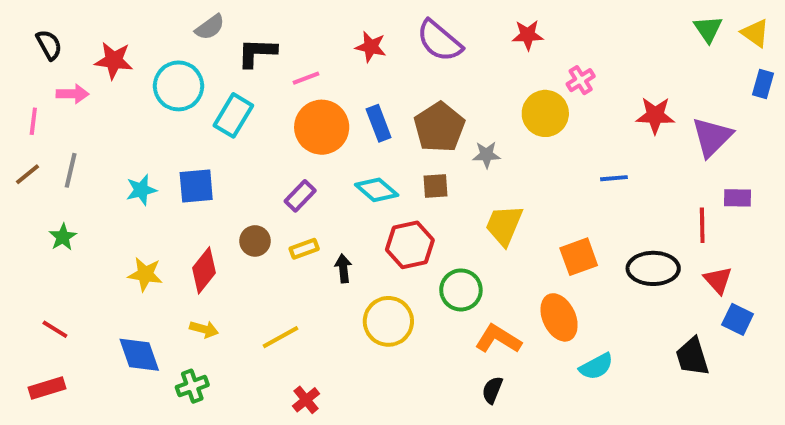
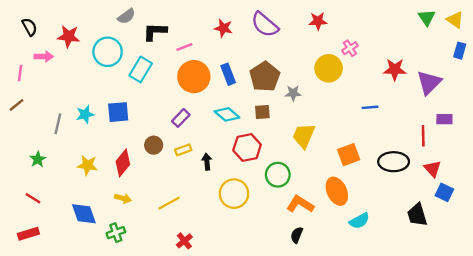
gray line: (71, 170) -> (58, 124), moved
green star: (63, 237) -> (38, 159), moved

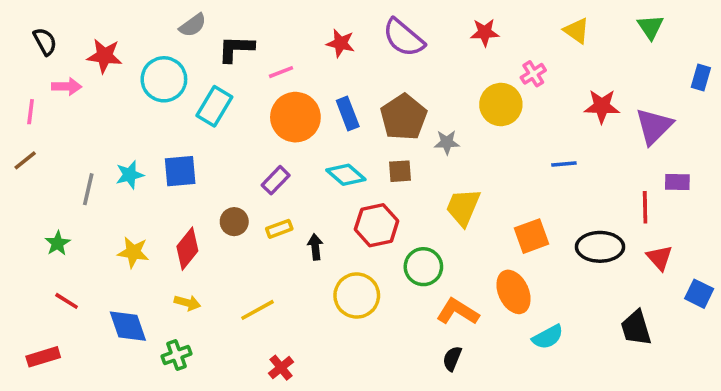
yellow triangle: (455, 20) -> (577, 31), moved
blue square: (444, 192) -> (699, 294), moved
red line: (33, 198) -> (67, 301), moved

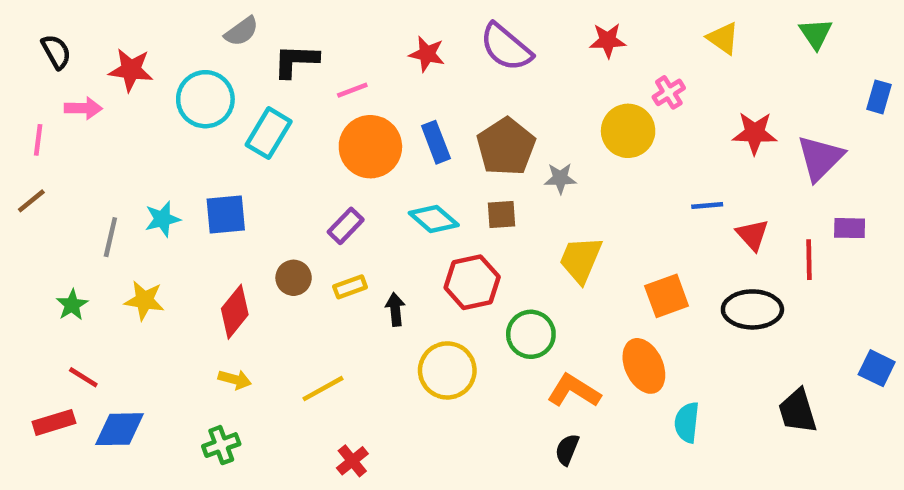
yellow star: (133, 252) -> (144, 300), moved
red triangle: (659, 258) -> (752, 235), moved
blue diamond: (128, 326) -> (119, 429), moved, turned -72
cyan semicircle: (548, 337) -> (687, 422), turned 124
red rectangle: (43, 357) -> (54, 422), moved

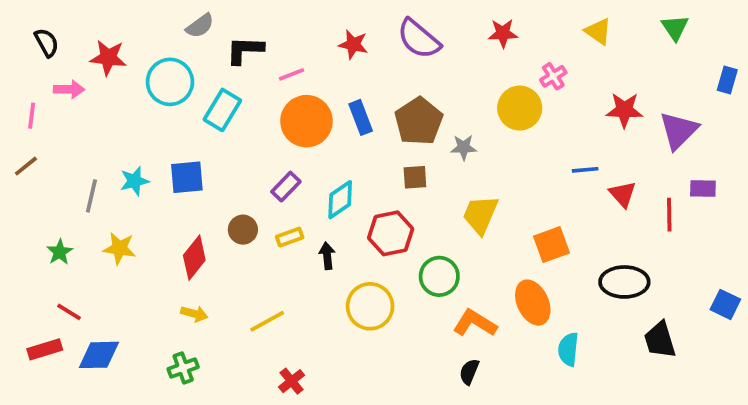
cyan diamond: (434, 219) -> (340, 200), moved, turned -75
black ellipse: (752, 309) -> (624, 282), moved

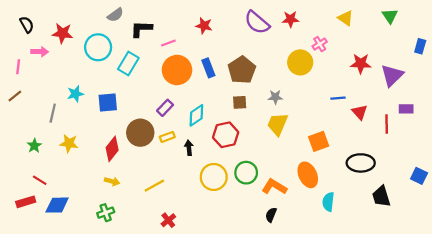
purple semicircle: (419, 39) -> (257, 22), moved
gray star: (464, 147) -> (275, 97), moved
cyan star: (134, 181) -> (75, 94), moved
brown circle: (243, 230) -> (140, 133), size x1.6
green circle: (439, 276) -> (246, 173), moved

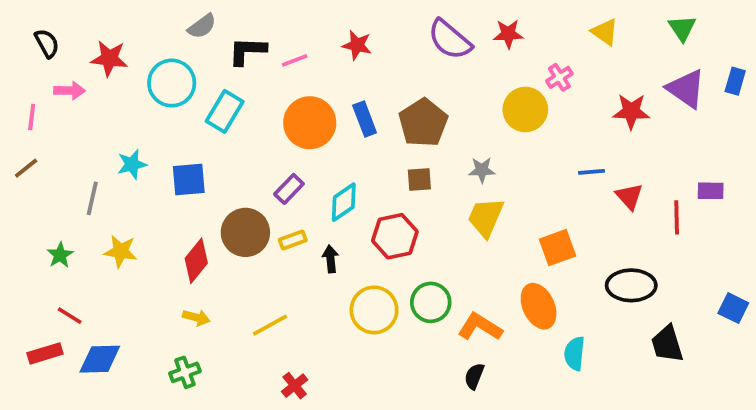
pink line: (168, 43) -> (295, 60), moved
purple triangle: (392, 75) -> (686, 89), moved, turned -40

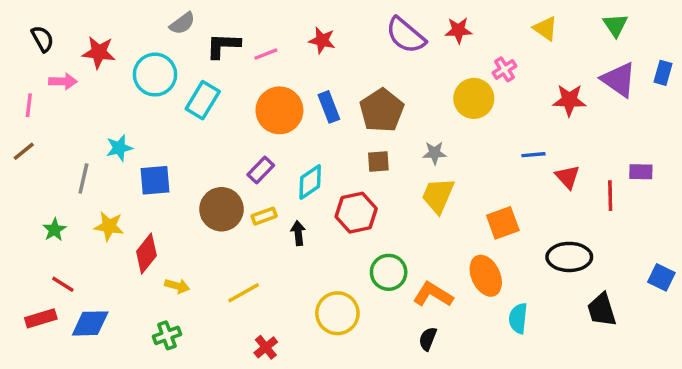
blue square: (189, 179) -> (155, 180), moved
red diamond: (196, 261) -> (146, 254), moved
yellow circle: (374, 310) -> (337, 313), moved

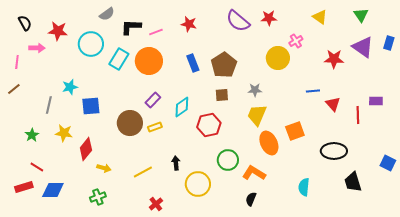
orange circle: (279, 110) -> (149, 61), moved
black arrow: (298, 233) -> (176, 163), moved
orange ellipse: (486, 276) -> (269, 143), moved

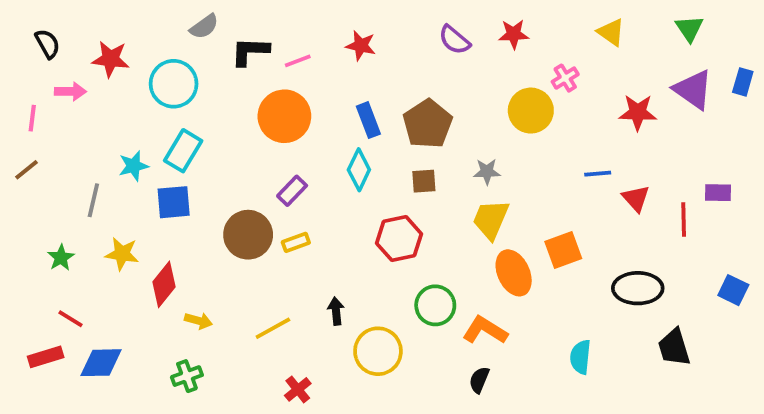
purple semicircle: (238, 21) -> (454, 40), size x0.7
cyan rectangle: (119, 59) -> (183, 151), moved
cyan diamond: (182, 107) -> (359, 170), moved, turned -30
blue square: (388, 163) -> (733, 290), moved

